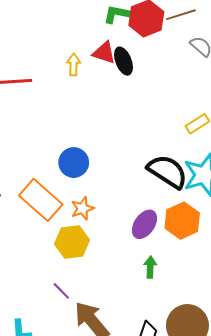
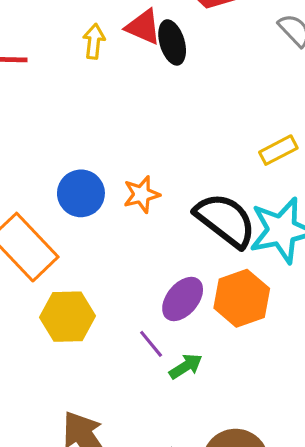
orange star: (82, 208) -> (142, 194), moved
green arrow: (150, 267) -> (186, 366), turned 50
purple line: (61, 291) -> (151, 344), moved

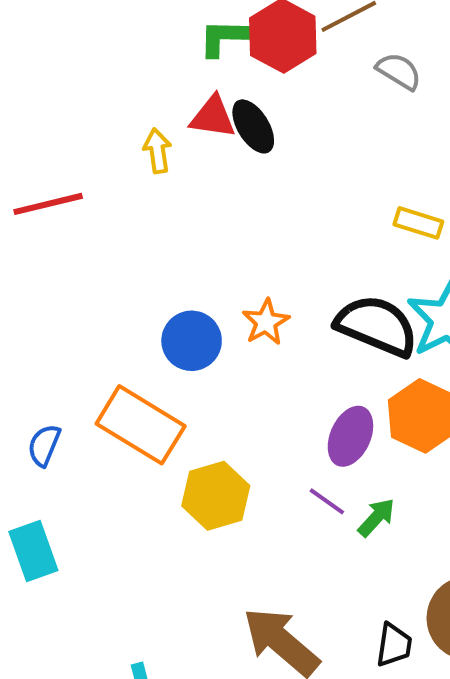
yellow rectangle: (278, 150) -> (418, 223), turned 60

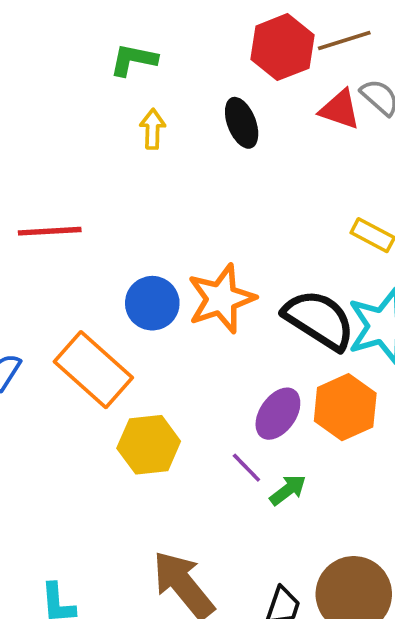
green L-shape: (224, 38) -> (133, 60), moved
red triangle: (213, 117) -> (340, 109), moved
red line: (48, 204) -> (50, 231), moved
orange star: (266, 322) -> (221, 299), size x1.6

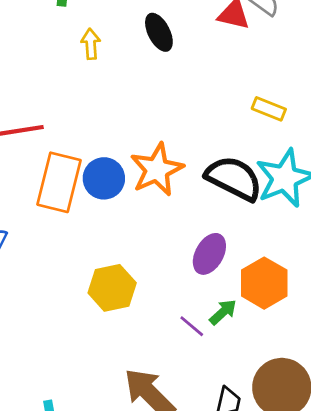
orange rectangle: (93, 370) -> (59, 182), moved, turned 68
orange hexagon: (345, 407) -> (264, 283), moved
purple line: (246, 468) -> (192, 326), moved

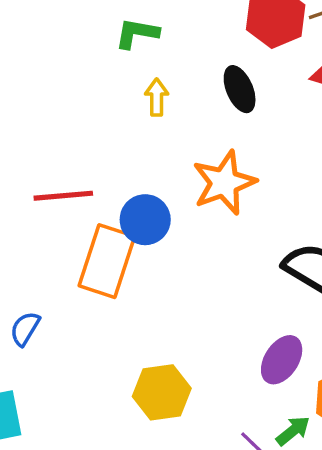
orange star: (157, 170) -> (224, 183), moved
blue circle: (104, 178) -> (145, 220), moved

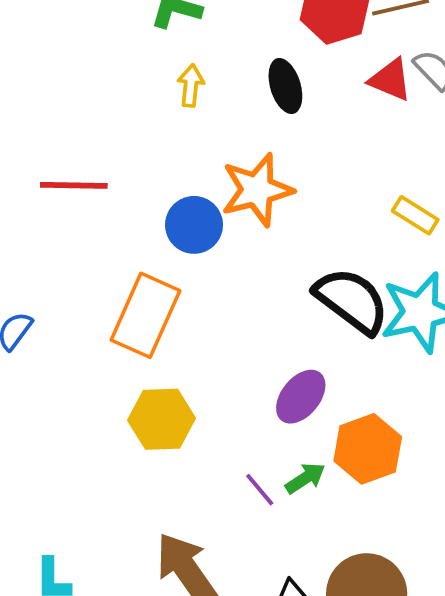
blue circle: (145, 220) -> (194, 225), moved
orange rectangle: (107, 261) -> (146, 315), moved

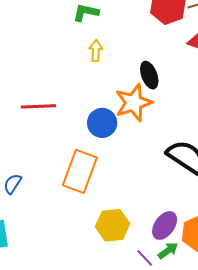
black ellipse: (285, 86) -> (149, 75), moved
purple ellipse: (301, 397) -> (165, 225), moved
yellow hexagon: (162, 419) -> (113, 225), moved

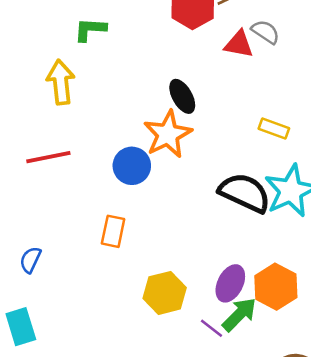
yellow arrow: (96, 51) -> (61, 82), moved, size x1.6
orange rectangle: (80, 171) -> (113, 231), size x0.6
green arrow: (168, 251) -> (239, 314), size x1.4

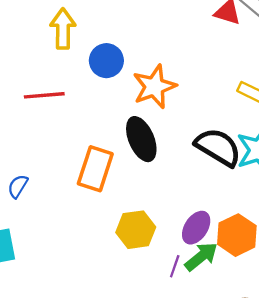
black ellipse: (182, 96) -> (141, 139), moved, size x1.4
blue circle: (132, 166) -> (106, 61), moved
orange rectangle: (113, 231) -> (95, 169), size x1.5
purple line: (212, 328) -> (175, 266), turned 65

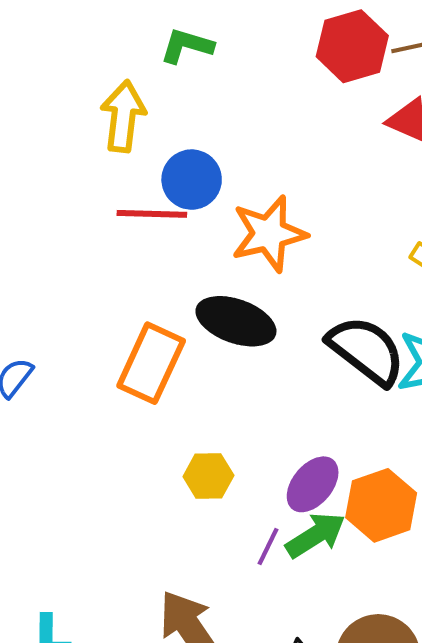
red line: (44, 95) -> (152, 214), moved
black ellipse: (141, 139) -> (236, 321), turned -54
yellow hexagon: (136, 230) -> (208, 476), size x0.7

